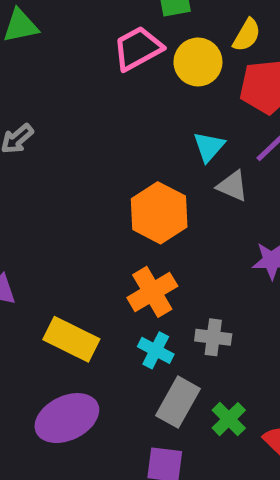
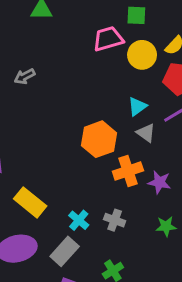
orange cross: (152, 292) -> (128, 171), moved
gray rectangle: (178, 402) -> (65, 251), moved

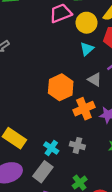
cyan triangle: (137, 106) -> (87, 49), moved

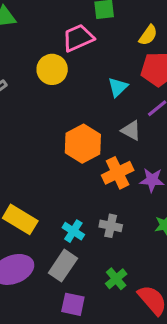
yellow circle: (87, 23) -> (52, 69), moved

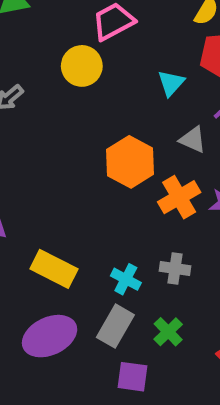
green cross: (116, 279) -> (168, 332), moved

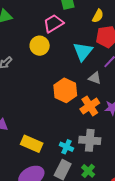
cyan triangle: (171, 83) -> (83, 51), size x1.5
gray cross: (175, 269) -> (90, 140), size x1.5

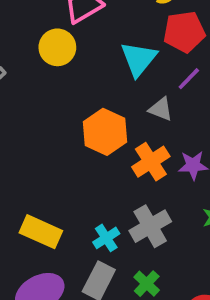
gray cross: (90, 140) -> (150, 226), turned -35
cyan cross: (66, 147) -> (106, 238), turned 32

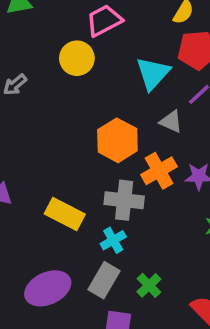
gray cross: (150, 226) -> (124, 200), moved, turned 33
yellow rectangle: (41, 232) -> (65, 214), moved

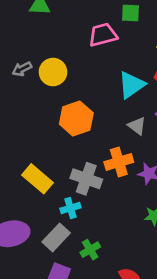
yellow circle: (77, 58) -> (53, 72), moved
orange hexagon: (117, 140) -> (76, 118), moved

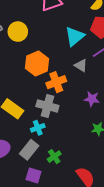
orange cross: (119, 162) -> (56, 82), moved

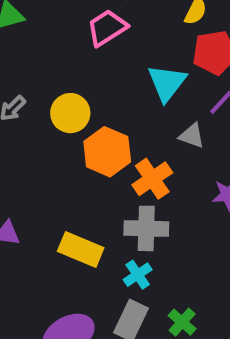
yellow circle: (18, 32) -> (70, 113), moved

